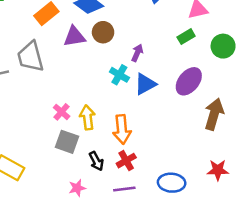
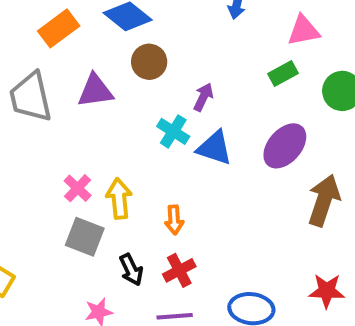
purple triangle: (74, 37) -> (95, 91), moved
blue triangle: (145, 84) -> (214, 148), turned 45
orange arrow: (122, 129) -> (174, 220), size x0.6

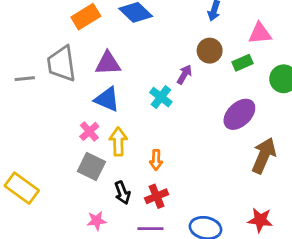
brown circle: (149, 62) -> (210, 51), moved
blue triangle: (214, 148) -> (107, 99), moved

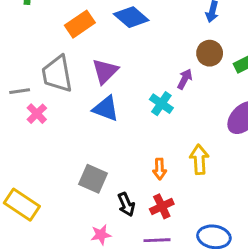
purple triangle: (108, 63) -> (105, 71), turned -40
pink cross: (89, 131) -> (37, 114), moved
yellow arrow: (118, 141) -> (199, 159), moved

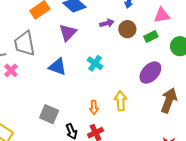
purple triangle: (105, 71) -> (68, 33), moved
purple arrow: (185, 79) -> (107, 23), moved, turned 48

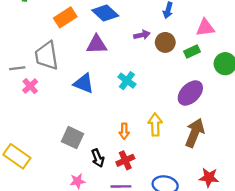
purple triangle: (68, 33) -> (97, 44), turned 42
brown arrow: (169, 100) -> (195, 133), moved

